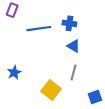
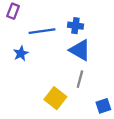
blue triangle: (74, 46) -> (80, 50), size x1.5
blue star: (14, 73) -> (21, 54), moved

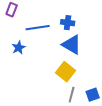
gray line: (80, 79) -> (72, 95), moved
yellow square: (55, 98) -> (66, 72), moved

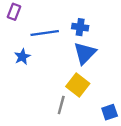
blue triangle: (72, 45) -> (85, 53), turned 45
gray line: (72, 95) -> (61, 105), moved

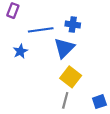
blue triangle: (85, 53) -> (64, 48), moved
gray line: (61, 105) -> (65, 100), moved

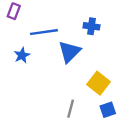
blue cross: (73, 25) -> (91, 26), moved
yellow square: (71, 77) -> (98, 83), moved

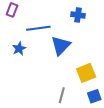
blue cross: (91, 26) -> (78, 15), moved
yellow square: (98, 83) -> (86, 73), turned 30

